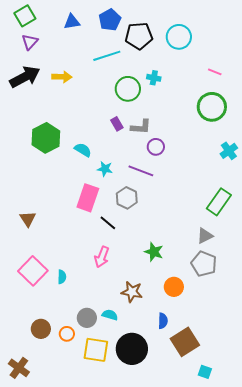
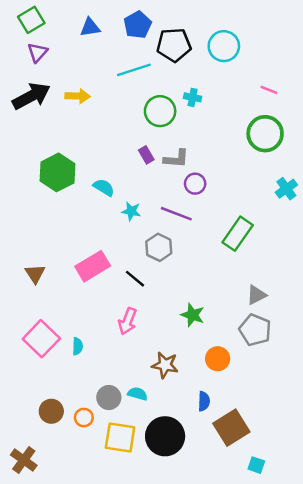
pink rectangle: (88, 198) -> (93, 266), moved, turned 40
green rectangle: (219, 202) -> (238, 234), moved

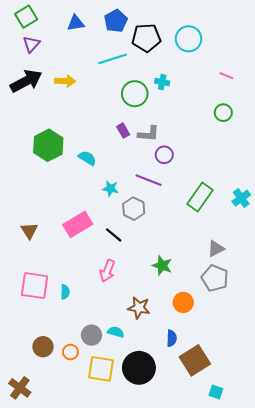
green circle: (265, 134) -> (223, 113), size x0.6
cyan cross: (286, 189) -> (241, 198), moved
cyan star: (131, 211) -> (110, 189), moved
pink square: (41, 339) -> (35, 286), turned -36

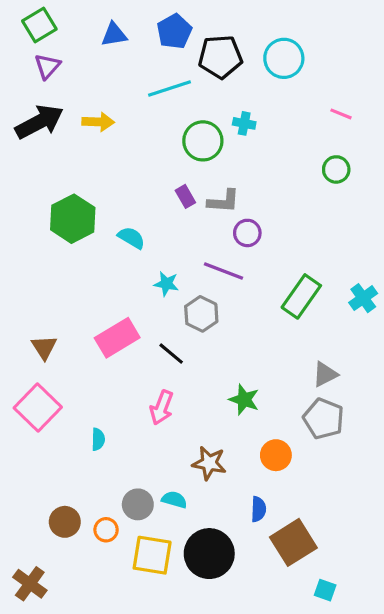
pink square: (35, 286) -> (38, 408), moved, turned 36

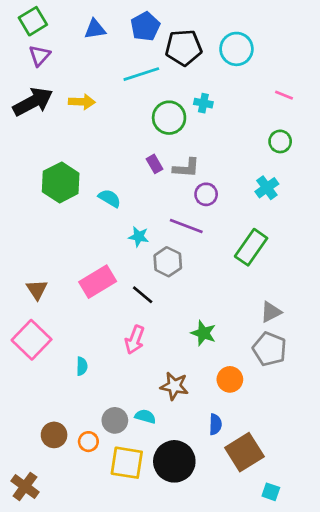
cyan cross: (363, 298) -> (267, 188), moved

